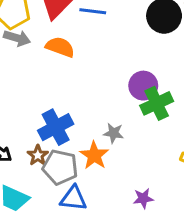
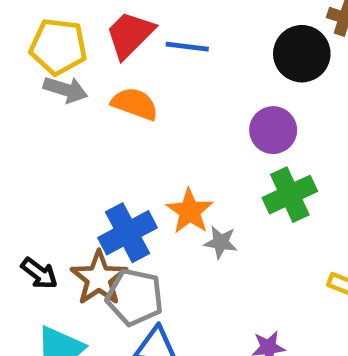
purple circle: (143, 86) -> (273, 130), moved
brown star: (38, 155) -> (99, 278), size x1.6
orange star: (94, 155) -> (190, 211), moved

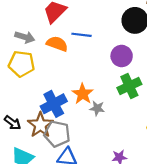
yellow pentagon: (58, 47) -> (21, 64), moved
blue line: (187, 47) -> (82, 35), moved

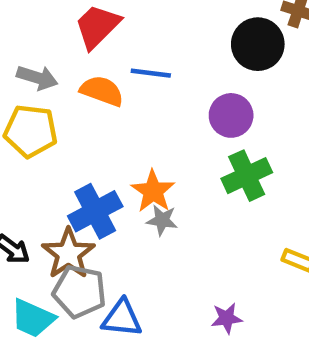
gray star: (97, 108) -> (162, 220), moved
gray pentagon: (57, 134) -> (80, 291), moved

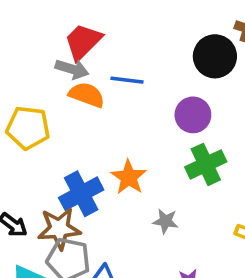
gray arrow: (37, 78) -> (72, 69), moved
gray star: (162, 220) -> (165, 221), moved
brown star: (68, 254) -> (59, 229), turned 30

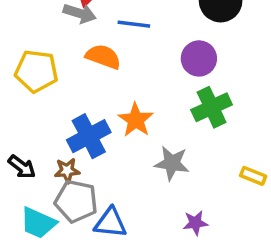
orange semicircle: (87, 95) -> (103, 57), moved
gray star: (165, 221) -> (172, 163), size x1.4
brown star: (59, 229) -> (67, 170), size x0.6

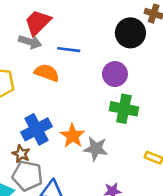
green cross: (212, 107) -> (124, 109), turned 36
orange star: (136, 120) -> (73, 136), moved
brown star: (67, 170) -> (21, 154), turned 30

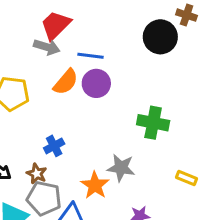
orange semicircle: (47, 73) -> (66, 82), turned 110
purple circle: (115, 74) -> (96, 83), moved
blue cross: (36, 129) -> (54, 146), size x0.6
orange star: (73, 136) -> (95, 185), moved

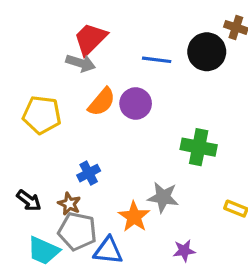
blue line: (90, 56) -> (157, 60), moved

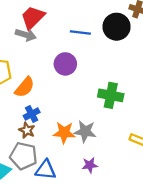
orange semicircle: (102, 102) -> (25, 87), moved
brown star: (69, 204) -> (27, 130), moved
orange star: (134, 217) -> (64, 133), moved, turned -30
purple star: (184, 251) -> (90, 165), moved

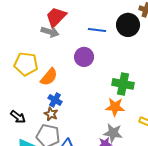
blue cross: (32, 114) -> (55, 100), turned -32
gray star: (85, 131) -> (113, 133), moved
orange star: (64, 133) -> (115, 107), moved

